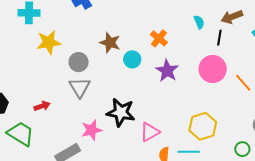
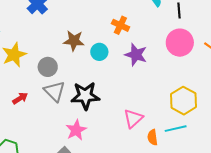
red arrow: (42, 106) -> (20, 98), moved
black star: (121, 112) -> (85, 96), moved

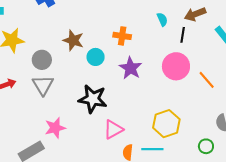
orange cross: (120, 25) -> (122, 36), turned -30
black star: (85, 96) -> (93, 99), moved

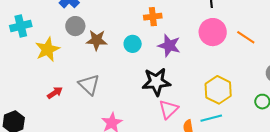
brown star: (73, 40) -> (97, 40), moved
gray circle: (42, 60) -> (75, 26), moved
black star: (93, 99) -> (156, 82), moved

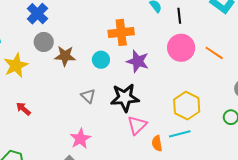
orange cross: (153, 17) -> (121, 32), size x1.4
gray triangle: (89, 85) -> (88, 96), moved, size x0.7
red arrow: (55, 93) -> (23, 109), turned -105

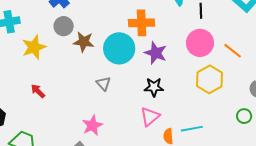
cyan circle: (101, 60) -> (119, 48), size x1.8
black star: (125, 98) -> (154, 87), moved, size x0.7
yellow hexagon: (187, 106) -> (209, 79), moved

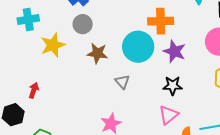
brown star: (84, 42) -> (97, 53), moved
red arrow: (38, 91) -> (34, 90), moved, turned 63

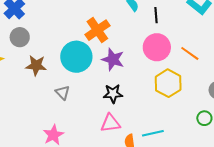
orange cross: (161, 21) -> (97, 30), turned -30
pink triangle: (168, 115) -> (110, 123), turned 35

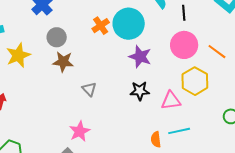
orange cross: (97, 30) -> (101, 26), moved, size x0.7
gray circle: (20, 37) -> (57, 37), moved
cyan circle: (76, 57) -> (129, 24), moved
pink triangle: (110, 123) -> (171, 101), moved

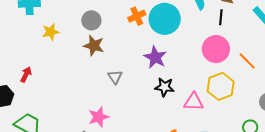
yellow star: (18, 55) -> (51, 32), size x0.7
purple star: (140, 57) -> (155, 57), moved

